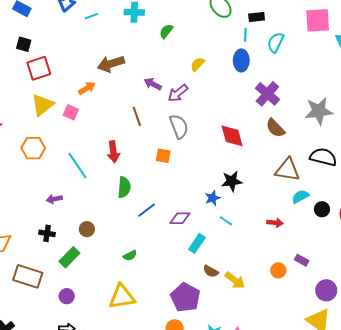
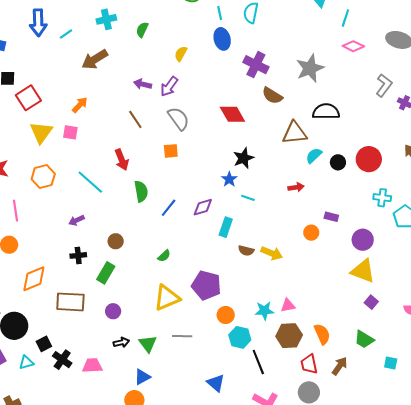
brown arrow: (111, 64) -> (95, 59), moved
purple pentagon: (185, 297) -> (206, 285), moved

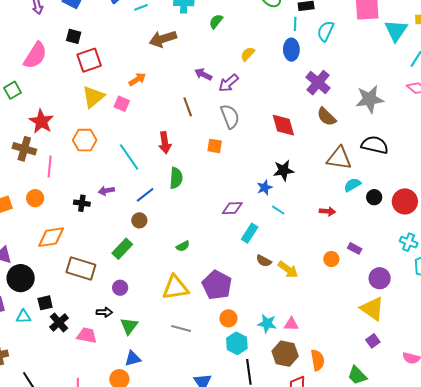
blue line: (169, 208) -> (145, 195), moved
black cross: (78, 255) -> (82, 203), moved
black arrow: (121, 342) -> (104, 312), moved
green triangle: (148, 344) -> (129, 326), moved

